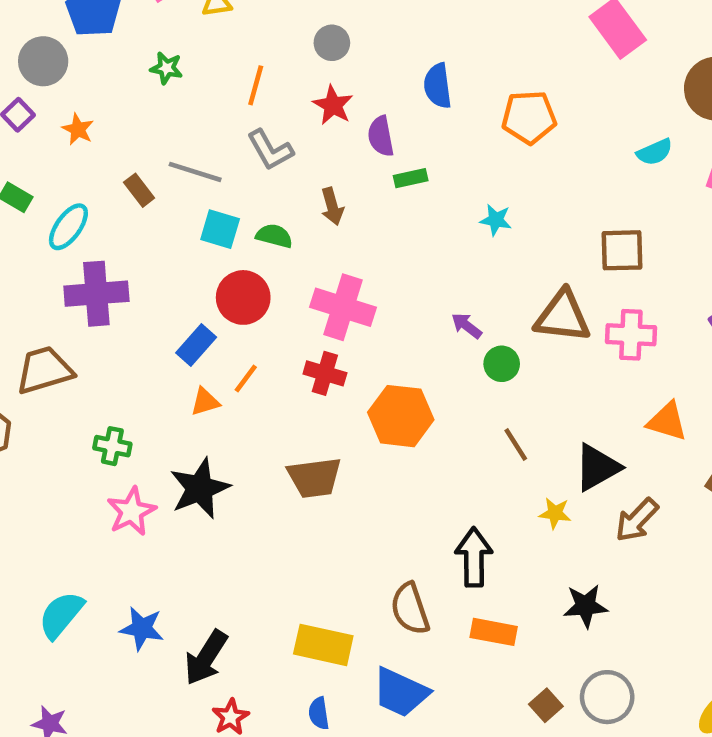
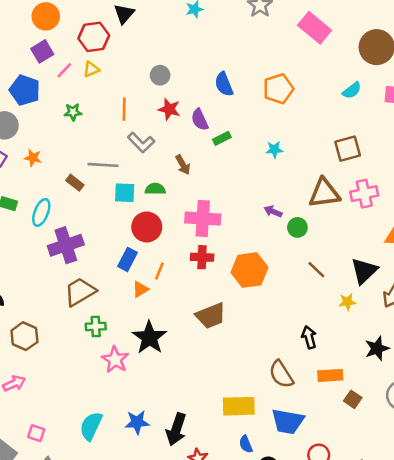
brown trapezoid: (44, 370) -> (80, 292), moved
black arrow: (474, 557) -> (309, 337), size x0.7
brown square: (546, 705) -> (353, 399), moved

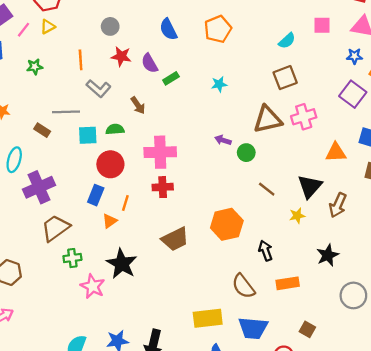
cyan semicircle: (352, 90) -> (287, 41), moved
orange hexagon: (249, 270) -> (227, 224), moved
brown square: (353, 399) -> (307, 329), moved

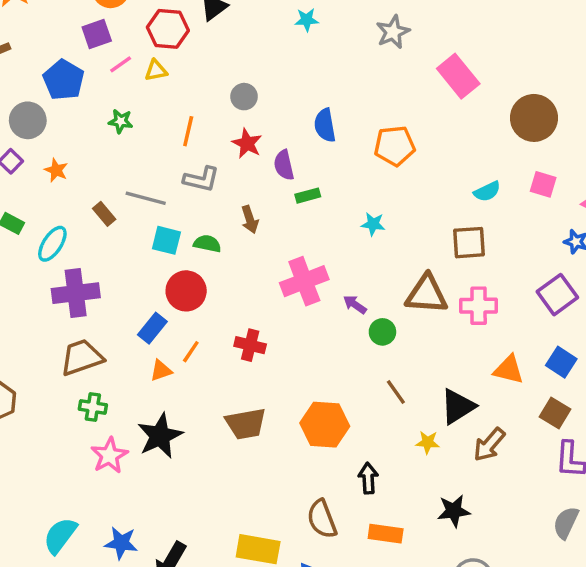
gray L-shape: (99, 89) -> (201, 179), turned -45
pink cross: (160, 152) -> (304, 281), moved, turned -36

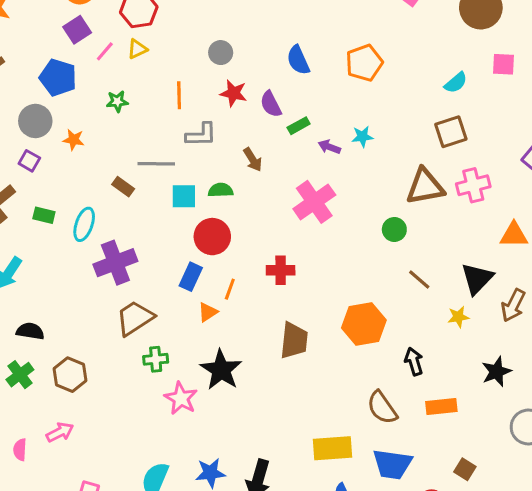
orange star: (56, 170) -> (74, 140), moved
purple arrow: (355, 304) -> (329, 147), moved
brown trapezoid: (246, 424) -> (294, 340), turned -60

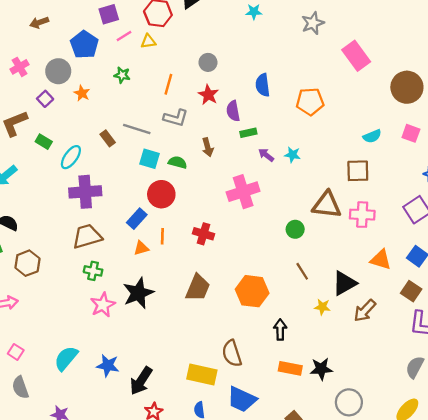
orange line: (230, 289) -> (162, 236), turned -35
black star: (496, 372) -> (321, 369), moved
brown semicircle: (382, 408) -> (232, 353), moved

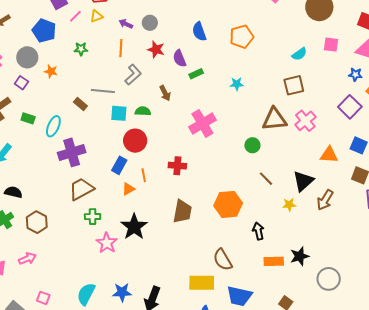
gray L-shape: (176, 118) -> (133, 75), turned -45
purple arrow: (266, 155) -> (126, 24), moved
pink cross: (362, 215) -> (305, 121), turned -30

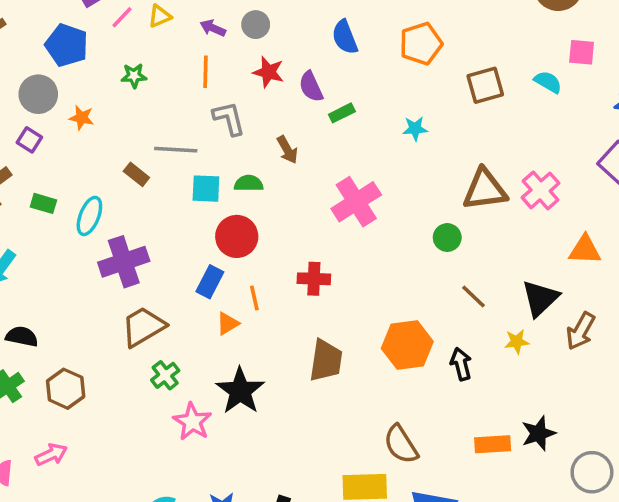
cyan semicircle: (299, 54) -> (548, 82), moved, turned -112
gray L-shape: (133, 75) -> (229, 118), turned -60
brown square: (294, 85) -> (485, 85), moved
green cross: (93, 217) -> (165, 375), turned -35
black arrow: (258, 231) -> (461, 364), moved

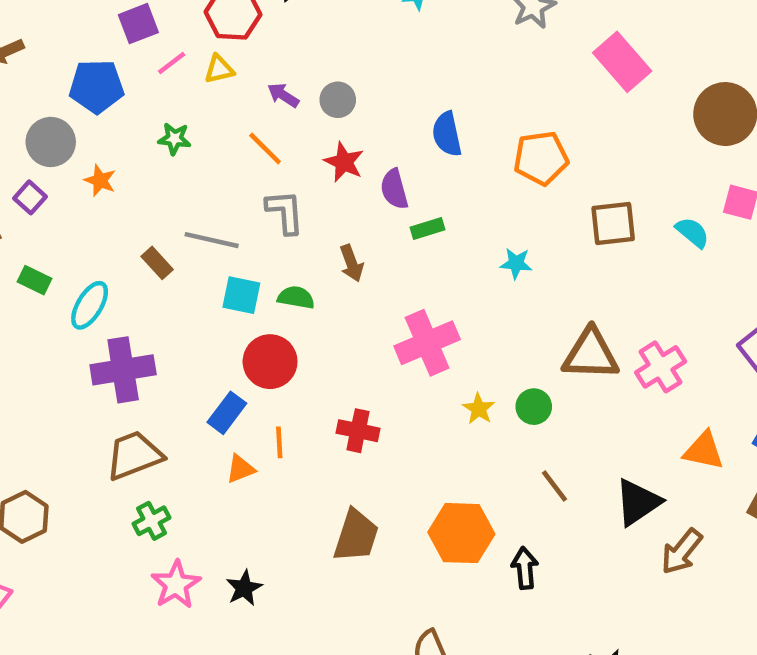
blue pentagon: (67, 45) -> (97, 86), turned -30
orange line: (206, 72) -> (265, 149), turned -56
yellow star: (517, 342) -> (479, 409), moved, turned 30
black star: (240, 391) -> (244, 588), moved, size x0.6

